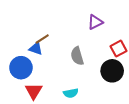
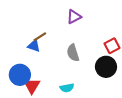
purple triangle: (95, 22) -> (74, 17), moved
blue circle: (21, 68) -> (20, 75), moved

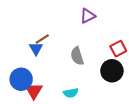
purple triangle: (74, 17) -> (88, 16), moved
blue triangle: (34, 46) -> (36, 49), turned 40

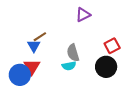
red triangle: (34, 91) -> (32, 67), moved
cyan semicircle: (71, 93) -> (69, 66), moved

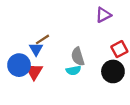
purple triangle: (83, 15) -> (103, 15), moved
blue circle: (20, 75) -> (19, 65), moved

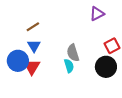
brown line: (43, 39) -> (33, 27), moved
cyan semicircle: (73, 70) -> (69, 66), turned -96

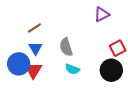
gray semicircle: (73, 53) -> (66, 47), moved
cyan semicircle: (69, 66) -> (72, 69), turned 128

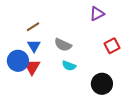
gray semicircle: (66, 47) -> (63, 45), turned -48
black circle: (111, 70) -> (102, 84), moved

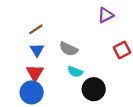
blue circle: (18, 61) -> (32, 92), moved
black circle: (102, 84) -> (94, 89), moved

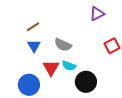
red triangle: (35, 73) -> (51, 68), moved

